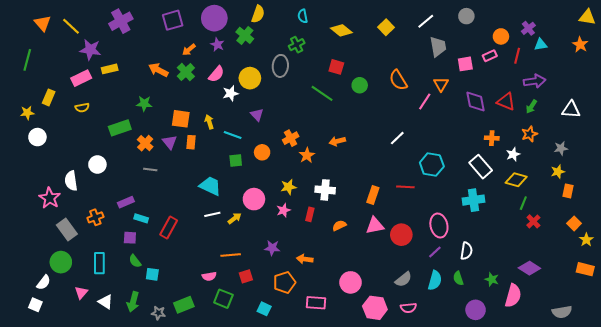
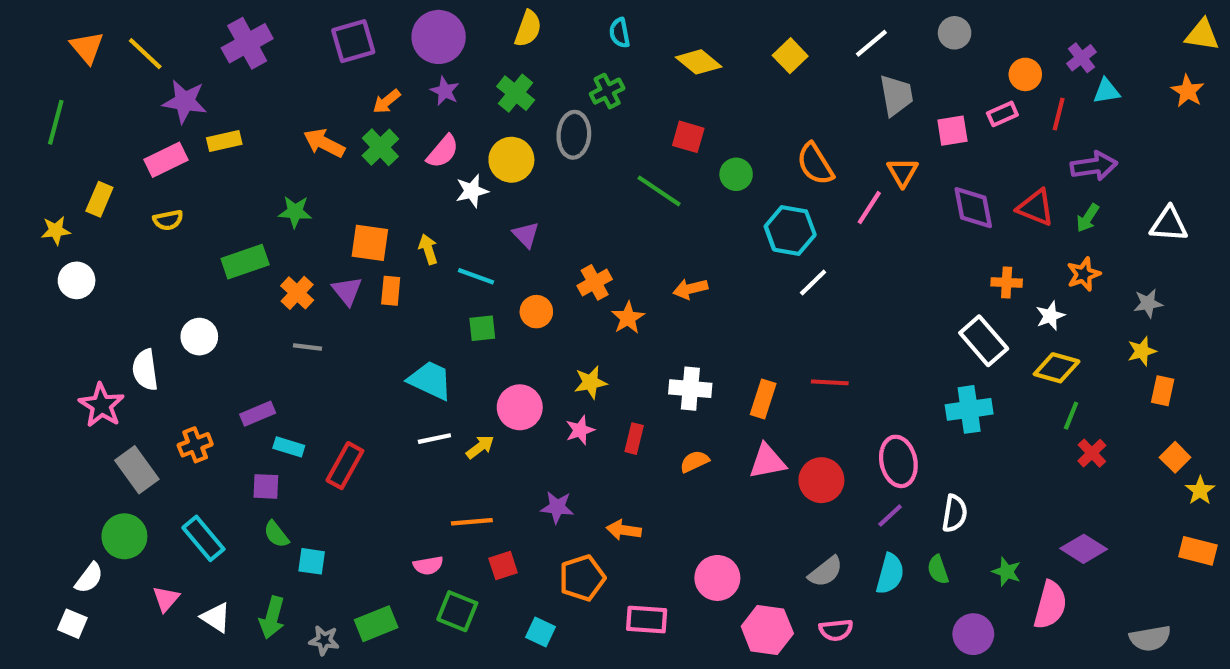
green cross: (245, 35) -> (516, 93), moved
cyan hexagon: (432, 165) -> (790, 230), moved
white cross: (325, 190) -> (690, 389), moved
cyan rectangle: (99, 263) -> (203, 538), turned -40

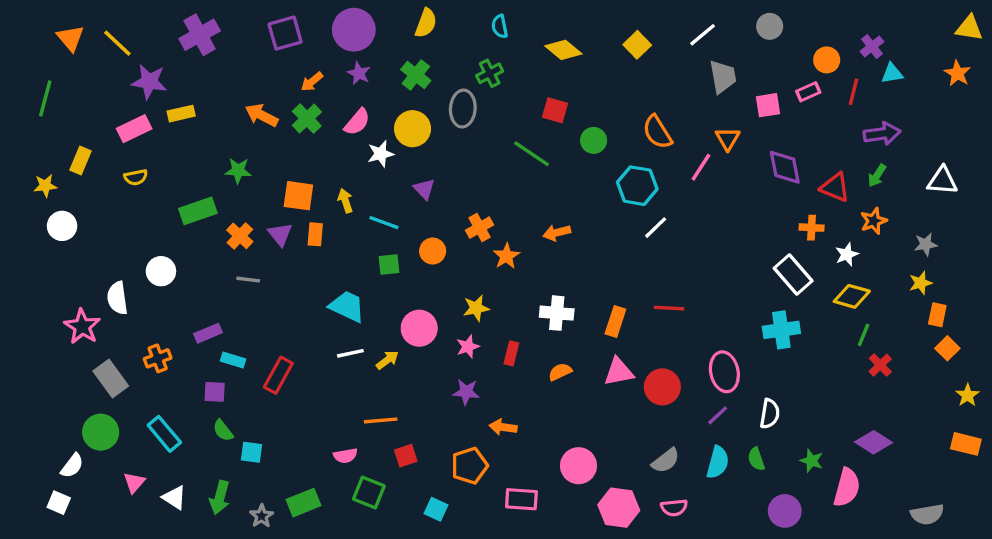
red triangle: (1036, 208) -> (835, 187), moved
orange square: (1175, 457) -> (947, 348), moved
purple star: (557, 507) -> (466, 392), moved
gray star: (324, 640) -> (262, 516), turned 30

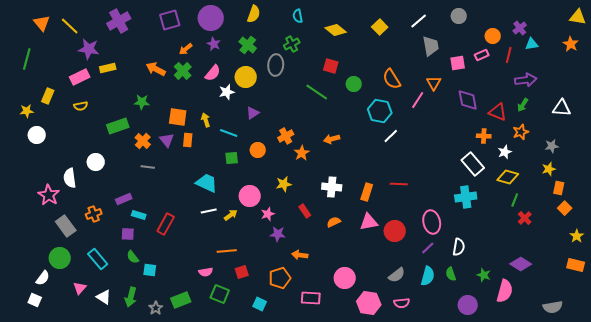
purple triangle: (424, 189) -> (253, 113), turned 40
pink star: (468, 347) -> (268, 214), moved
red rectangle: (511, 353) -> (305, 211), turned -48

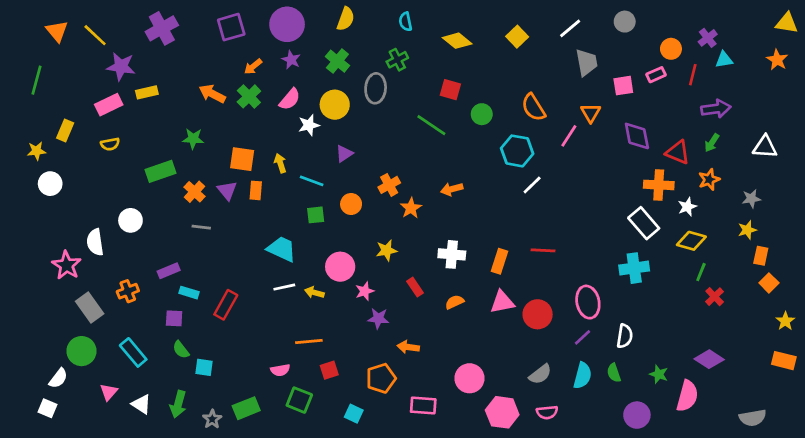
orange cross: (484, 136) -> (659, 185), size x1.5
yellow arrow: (231, 215) -> (314, 293), turned -128

